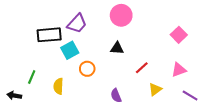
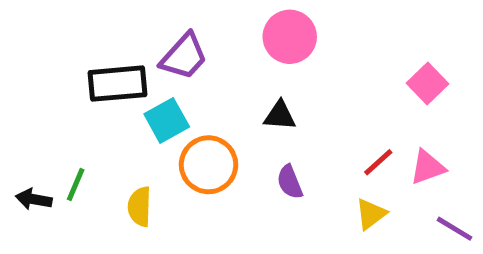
red line: (142, 68) -> (378, 162), moved
orange circle: (87, 69) -> (209, 165), size x1.5
black arrow: (14, 96) -> (34, 199), moved
purple semicircle: (116, 96) -> (290, 182), moved

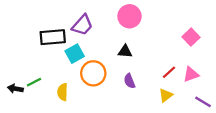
green line: (76, 184) -> (34, 82), turned 40

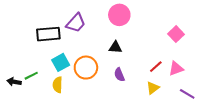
cyan square: (75, 54) -> (61, 62), moved

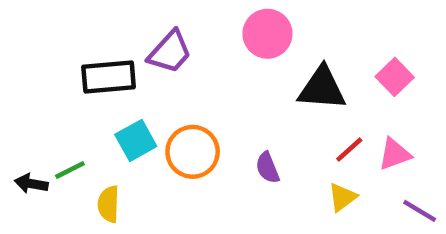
black triangle: (115, 47) -> (322, 88), moved, size x1.6
yellow semicircle: (58, 85) -> (109, 204), moved

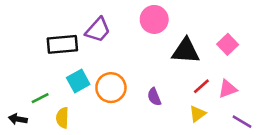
black arrow: (31, 184) -> (18, 119), moved

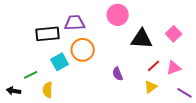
purple trapezoid: (98, 30) -> (75, 23), turned -135
orange circle: (111, 88) -> (83, 50), moved

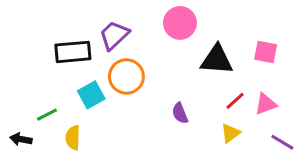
purple trapezoid: (75, 23) -> (114, 35), turned -40
pink square: (174, 34) -> (266, 52), turned -35

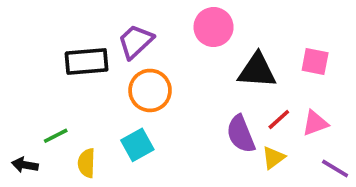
cyan square: (91, 95) -> (137, 145), moved
purple semicircle: (180, 113) -> (241, 134), moved, size x1.5

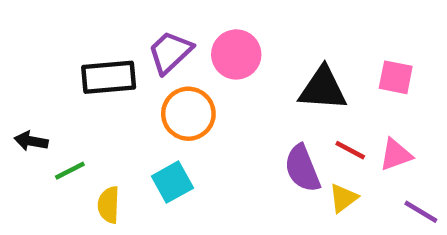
pink circle: (214, 27) -> (236, 54), moved
red line: (279, 120) -> (350, 150), turned 70
black arrow: (25, 165) -> (31, 141), moved

